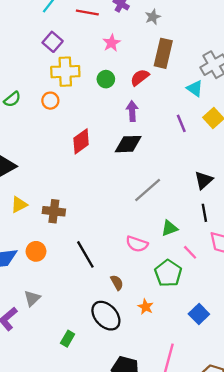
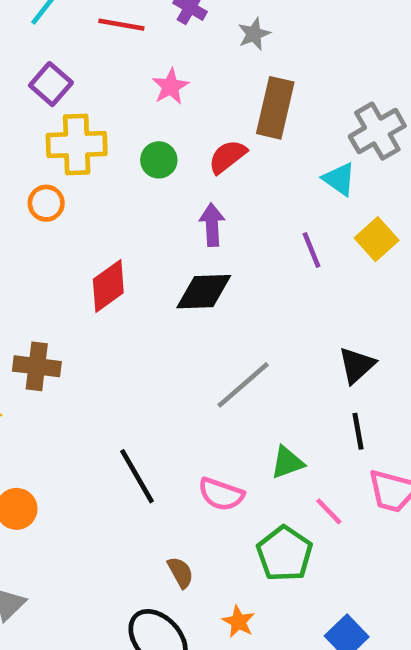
brown cross: (54, 211) -> (37, 366), moved
black line: (85, 254) -> (137, 476), moved

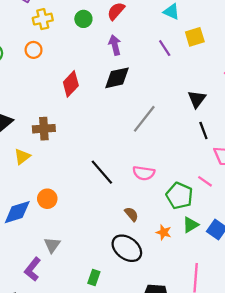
yellow cross: (77, 145) -> (43, 19), size x0.7
yellow square: (377, 239) -> (195, 37), turned 36
green triangle: (287, 462) -> (191, 225), moved
pink line: (329, 511) -> (205, 181), moved

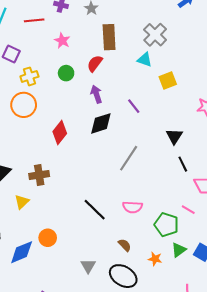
purple line: (165, 48) -> (134, 106), moved
orange circle: (34, 50) -> (24, 105), size x1.6
gray triangle: (52, 245) -> (88, 266), moved

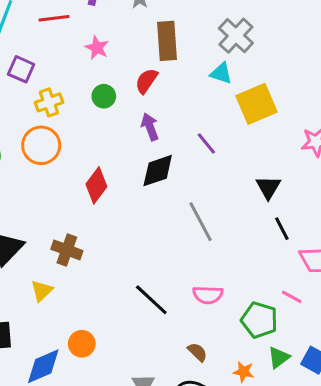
yellow square: (168, 81) -> (256, 104), size x1.5
gray line: (129, 158) -> (201, 222), turned -60
brown cross: (39, 175) -> (67, 250), turned 30

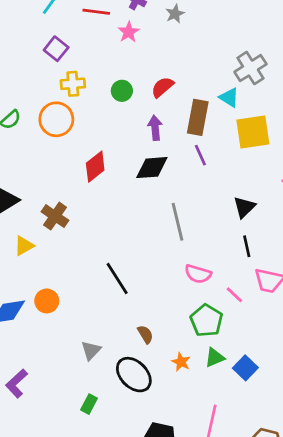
brown rectangle: (167, 41) -> (198, 117), moved
pink star: (97, 48) -> (129, 32), moved
pink semicircle: (208, 295) -> (198, 274), moved
pink line: (292, 297) -> (234, 295), moved

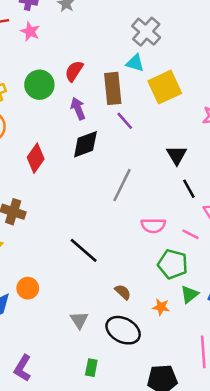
green circle: (122, 91) -> (39, 85), size x1.5
gray line: (178, 222) -> (122, 185), turned 56

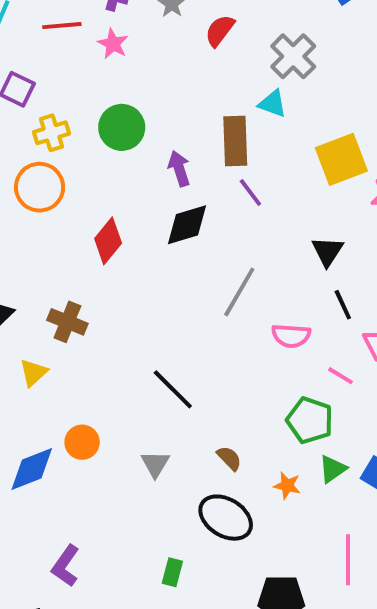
red semicircle: (74, 71) -> (220, 31), moved
yellow square: (165, 87) -> (341, 159), moved
pink semicircle: (153, 225) -> (291, 336), moved
gray triangle: (79, 320) -> (155, 464), moved

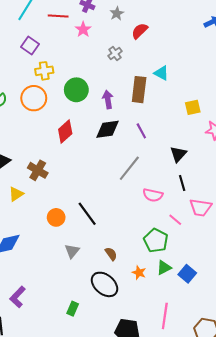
gray cross: (293, 56) -> (115, 54), moved, size x0.6
green circle: (122, 127) -> (76, 90), moved
yellow square: (341, 159) -> (193, 107), size x0.6
purple line: (250, 192) -> (141, 131), moved
orange circle: (82, 442) -> (56, 217), moved

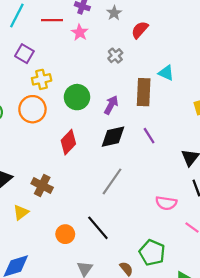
purple arrow: (108, 99) -> (111, 105), turned 42
gray line: (129, 168) -> (112, 181), moved
green pentagon: (156, 240) -> (152, 253), moved

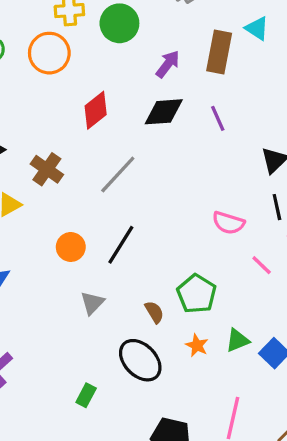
green circle: (77, 97) -> (119, 23), moved
gray line: (112, 181) -> (118, 174), moved
black line: (98, 228) -> (121, 245), turned 64

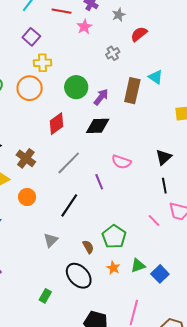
green circle: (119, 23) -> (76, 87), moved
purple line: (218, 118) -> (99, 182), moved
pink semicircle: (228, 223) -> (121, 162), moved
orange circle: (71, 247) -> (27, 197), moved

